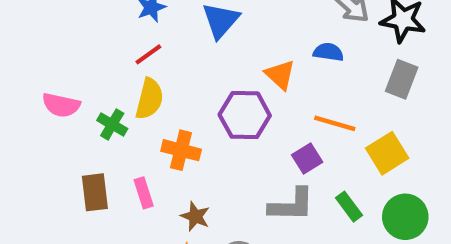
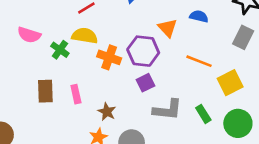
yellow semicircle: (149, 99) -> (85, 36), turned -100
orange cross: (181, 150) -> (109, 57), moved
purple square: (307, 159) -> (146, 83), moved

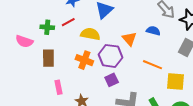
yellow semicircle: (85, 36) -> (90, 34), moved
green cross: (60, 50) -> (47, 27), moved, turned -32
yellow square: (230, 83) -> (176, 82), turned 30
brown rectangle: (45, 91) -> (48, 58), moved

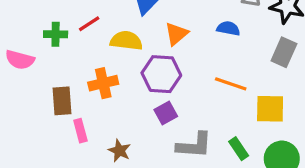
orange triangle: (129, 39) -> (176, 34), moved, turned 35
brown rectangle: (48, 58) -> (62, 101), moved
orange cross: (84, 60) -> (103, 83), moved, turned -30

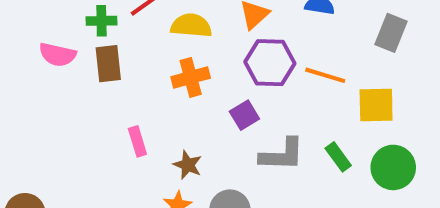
purple hexagon: (161, 74) -> (270, 63), moved
orange cross: (103, 83) -> (191, 77), moved
brown rectangle: (62, 101) -> (108, 64), moved

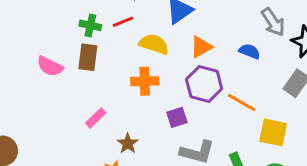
pink semicircle: (57, 55) -> (50, 66), moved
pink rectangle: (137, 141) -> (96, 118), turned 50

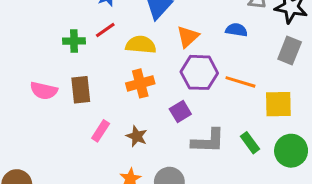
brown rectangle: (88, 57) -> (81, 90), moved
brown star: (128, 143) -> (137, 136), moved

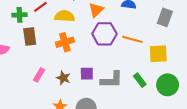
brown rectangle: (81, 90) -> (30, 36), moved
purple square: (180, 112) -> (87, 74), moved, turned 32

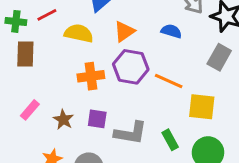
orange cross: (65, 42) -> (91, 76), moved

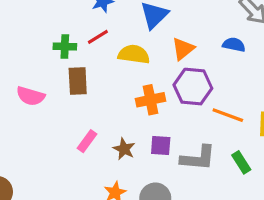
orange line: (169, 81) -> (228, 115), moved

